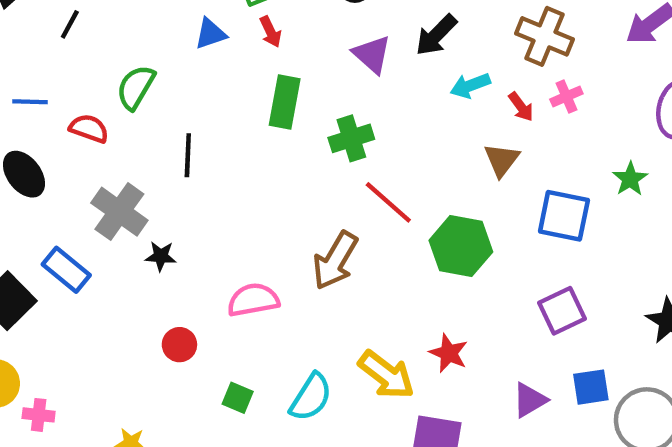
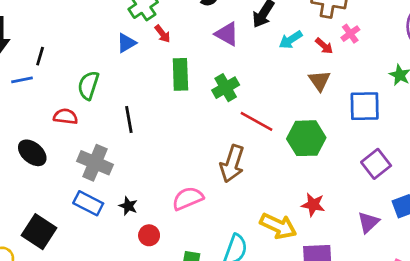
blue line: (30, 102) -> (22, 80), moved
black star: (161, 256) -> (128, 206), moved, turned 30
blue rectangle: (66, 270) -> (88, 203), moved

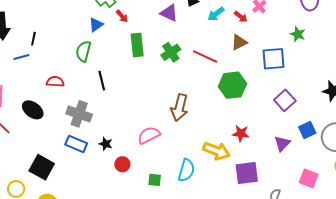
brown triangle: (319, 81) -> (239, 42), turned 42
green semicircle: (88, 85) -> (83, 51), moved
red line: (257, 121) -> (205, 56), moved

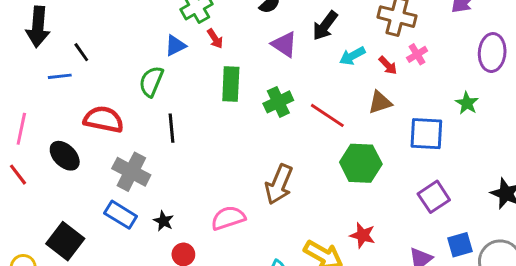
black line: (33, 39) -> (81, 52), turned -56
red semicircle: (55, 82) -> (104, 119), size x1.5

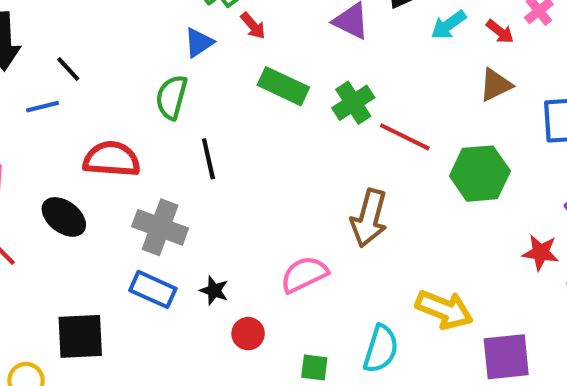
green rectangle: (231, 84) -> (283, 86), turned -60
red line: (327, 115) -> (405, 137), moved
red star: (363, 235) -> (541, 253), moved
black square: (65, 241) -> (80, 336), turned -33

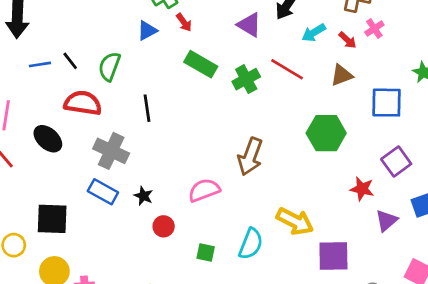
black line: (68, 69) -> (70, 61), moved
green semicircle: (172, 97) -> (109, 66), moved
red line: (405, 137) -> (287, 69), moved

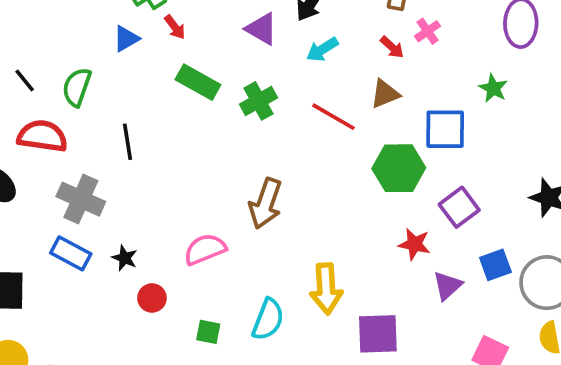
cyan arrow: (314, 33) -> (322, 49), moved
red line: (287, 69) -> (334, 117), moved
green hexagon: (326, 133) -> (399, 168), moved
yellow arrow: (295, 221) -> (326, 289), turned 60

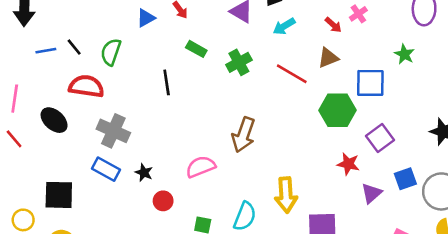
green rectangle: (198, 82) -> (196, 49), size x0.7
black line: (128, 142) -> (167, 82), moved

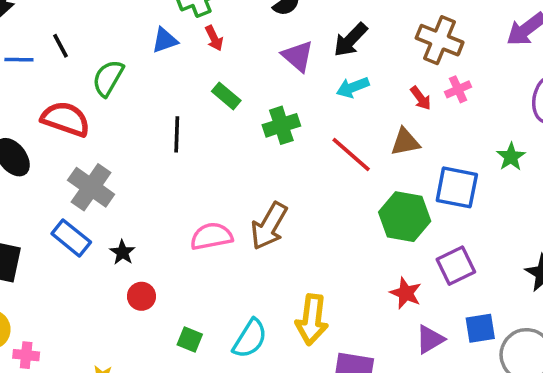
black line: (74, 47) -> (60, 46), moved
pink semicircle: (201, 167) -> (211, 236), moved

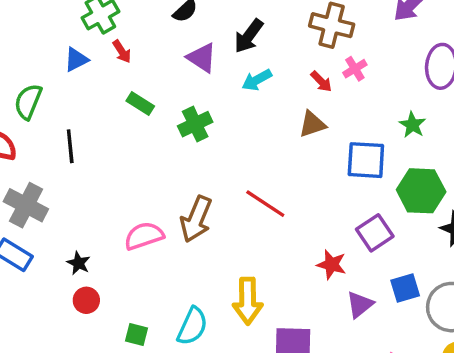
black line: (177, 134) -> (70, 146), moved
red line: (351, 155) -> (265, 204), moved
green hexagon: (405, 217) -> (421, 191), moved
black star: (122, 252) -> (79, 263), moved

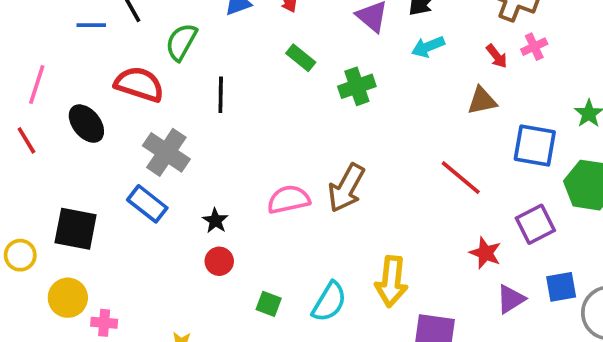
red line: (265, 204) -> (461, 178), moved

